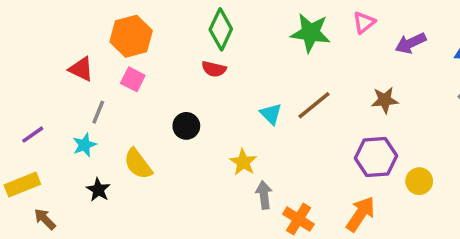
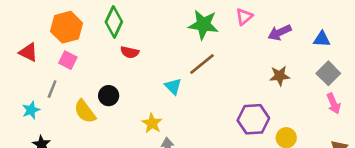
green diamond: (221, 29) -> (114, 22), moved
brown star: (385, 100) -> (280, 76), moved
brown line: (314, 105) -> (202, 64), moved
gray line: (98, 112) -> (52, 89), moved
yellow semicircle: (138, 164) -> (85, 111), moved

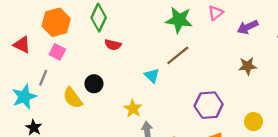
cyan star: (31, 110) -> (24, 97), size x1.5
purple hexagon: (253, 119) -> (209, 105), moved

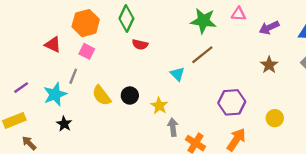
pink triangle: (216, 13) -> (239, 14), turned 42
brown star: (248, 66) -> (269, 65), turned -30
black circle: (94, 84) -> (130, 96), moved

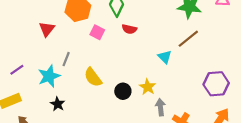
red triangle: (53, 45) -> (47, 29), turned 42
pink square: (87, 51) -> (97, 32), moved
black circle: (130, 96) -> (123, 91), moved

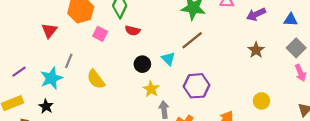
purple hexagon: (216, 84) -> (197, 86), moved
black circle: (123, 91) -> (142, 64), moved
black star: (58, 104) -> (46, 106), moved

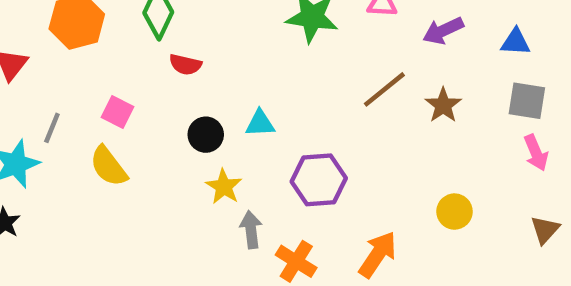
pink square: (100, 34) -> (118, 112), moved
brown line: (192, 40) -> (384, 89), moved
gray square: (296, 48) -> (527, 101), turned -36
cyan triangle: (168, 59) -> (260, 123), turned -48

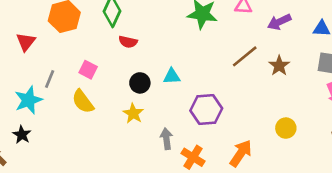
yellow star: (224, 187) -> (133, 113), moved

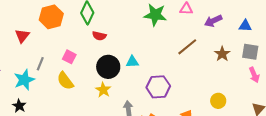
brown star: (279, 66) -> (222, 54), moved
black circle: (140, 83) -> (108, 67), size x1.5

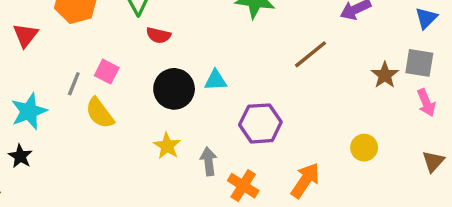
blue triangle: (245, 26) -> (426, 18), moved, turned -48
brown star: (222, 54) -> (385, 75), moved
gray line: (40, 64) -> (74, 84), moved
yellow star: (103, 90) -> (167, 146), moved

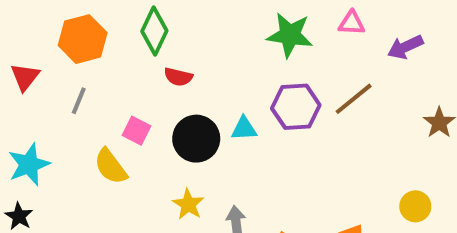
pink square: (107, 72) -> (136, 131), moved
gray line: (74, 84) -> (79, 101), moved
purple hexagon: (260, 123) -> (296, 107), moved

